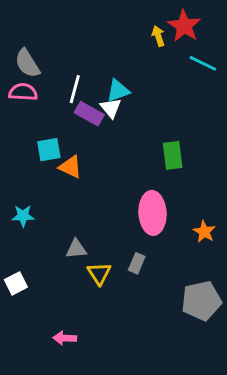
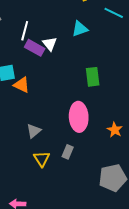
cyan triangle: (118, 91) -> (80, 29), moved
gray triangle: (76, 249) -> (34, 131), moved, turned -35

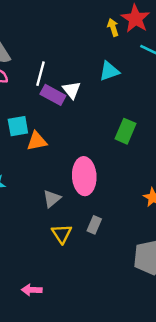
green rectangle: (93, 77) -> (125, 131), turned 30
orange triangle: (22, 85) -> (37, 141), turned -36
pink ellipse: (79, 117) -> (84, 176), moved

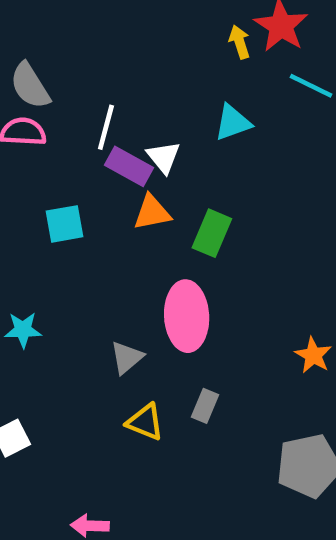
green rectangle: (125, 131) -> (212, 233), moved
orange triangle: (37, 141) -> (152, 212), moved
yellow triangle: (62, 234) -> (145, 422), turned -35

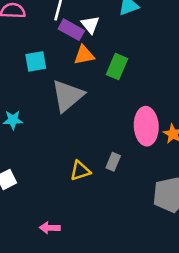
pink ellipse: (187, 316) -> (146, 126), moved
gray triangle: (127, 358) -> (68, 96), moved, size x1.8
yellow triangle: (145, 422) -> (80, 171), turned -40

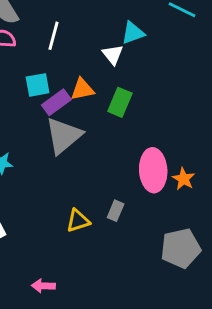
white triangle: (90, 25) -> (113, 55), moved
purple rectangle: (71, 30) -> (56, 102), moved, turned -65
cyan square: (36, 61) -> (38, 85), moved

